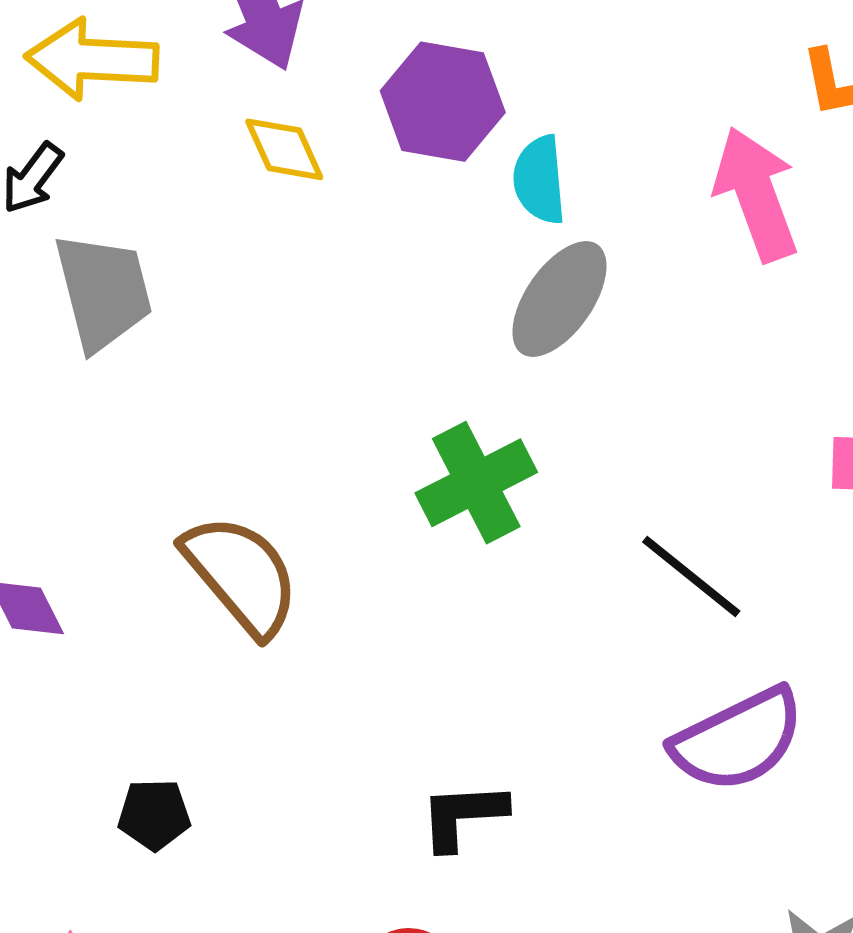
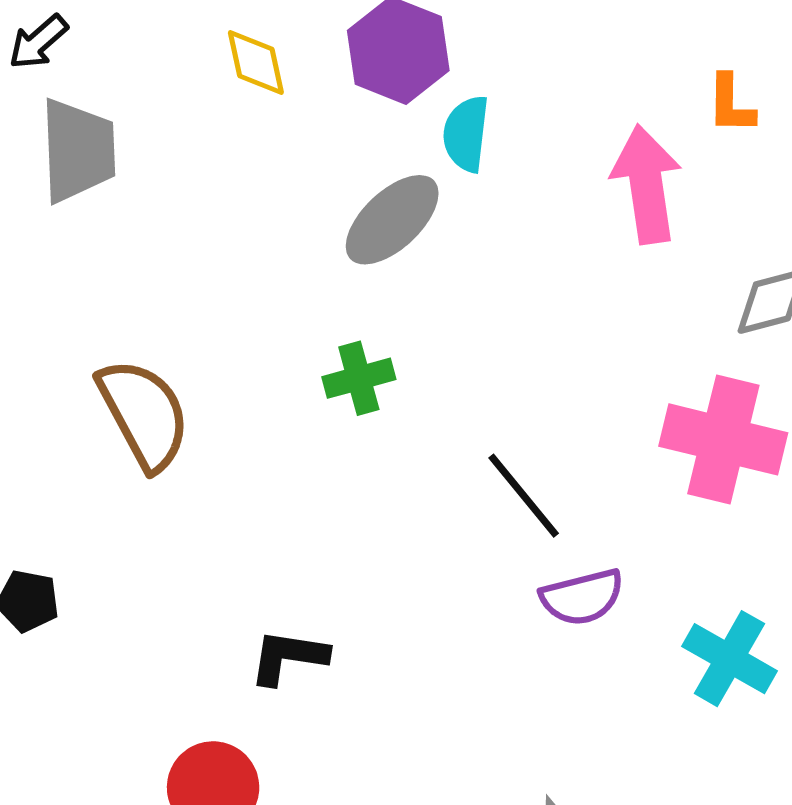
gray ellipse: (559, 299) -> (392, 220), moved
green cross: (476, 483) -> (359, 378), size x0.7
purple semicircle: (738, 740) -> (582, 597), moved, size x0.7

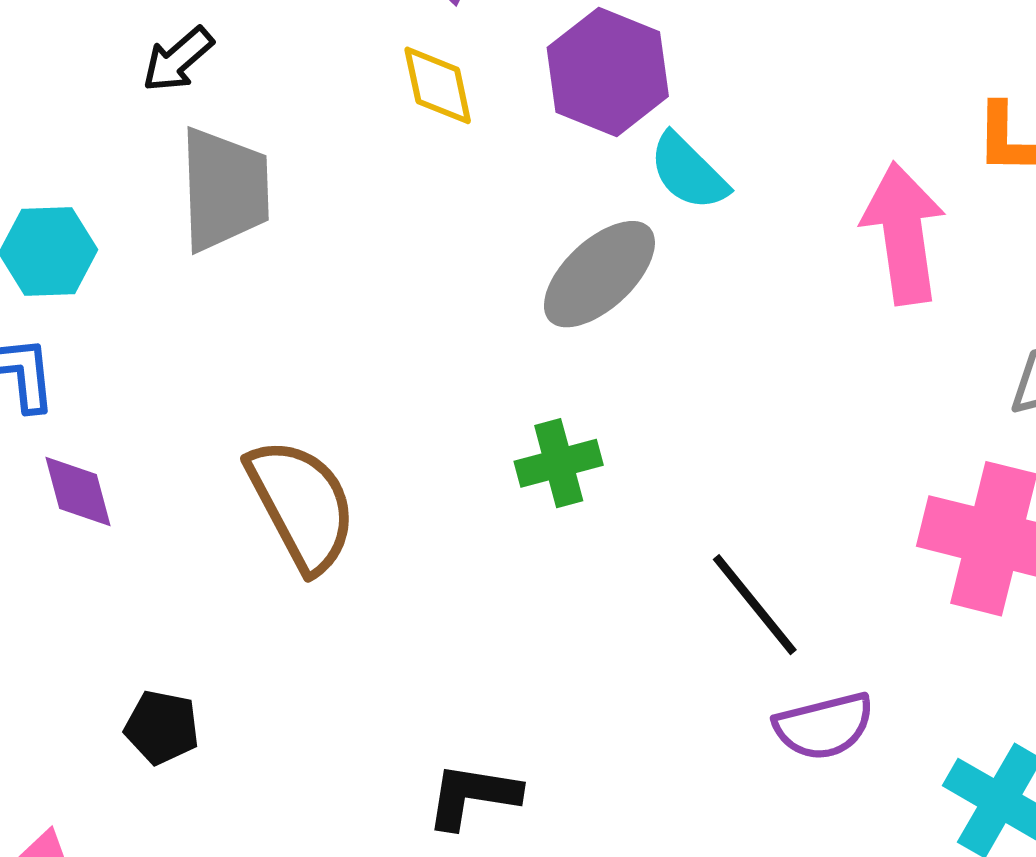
cyan semicircle: (466, 134) -> (688, 172), turned -52

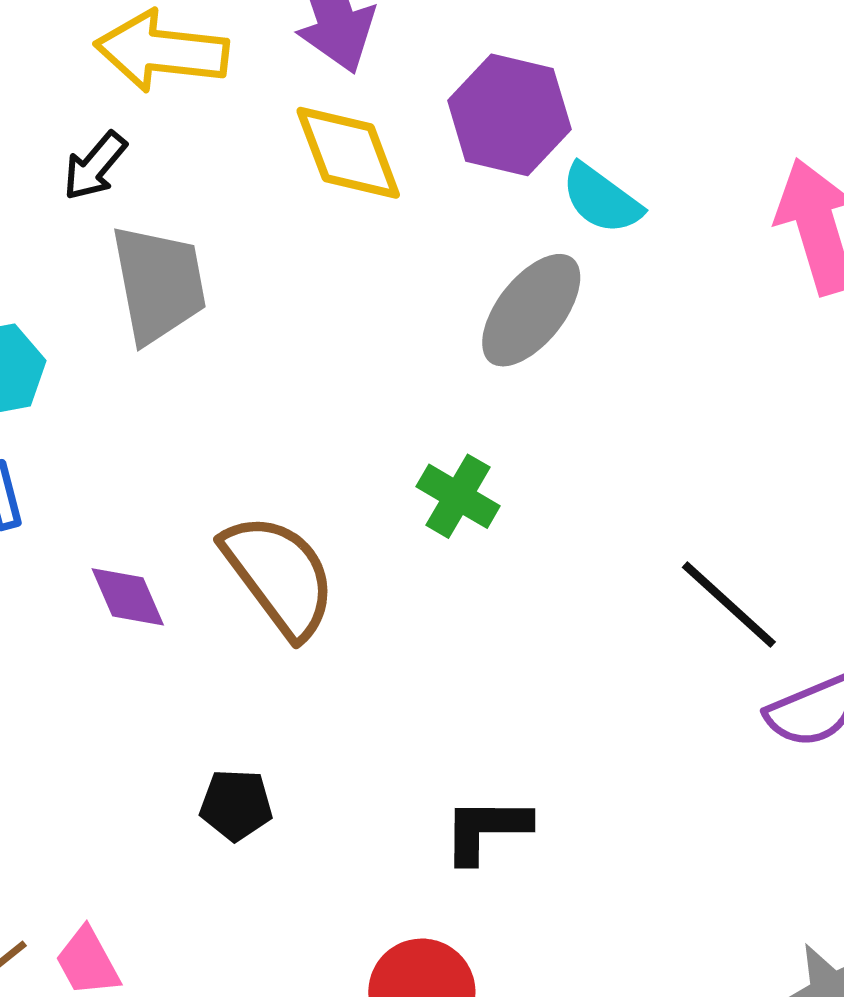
yellow diamond: (438, 85) -> (348, 153), size x1.4
green cross: (559, 463) -> (458, 496), moved, turned -36
purple diamond: (78, 491) -> (128, 597), moved
black pentagon: (162, 727) -> (236, 805), moved

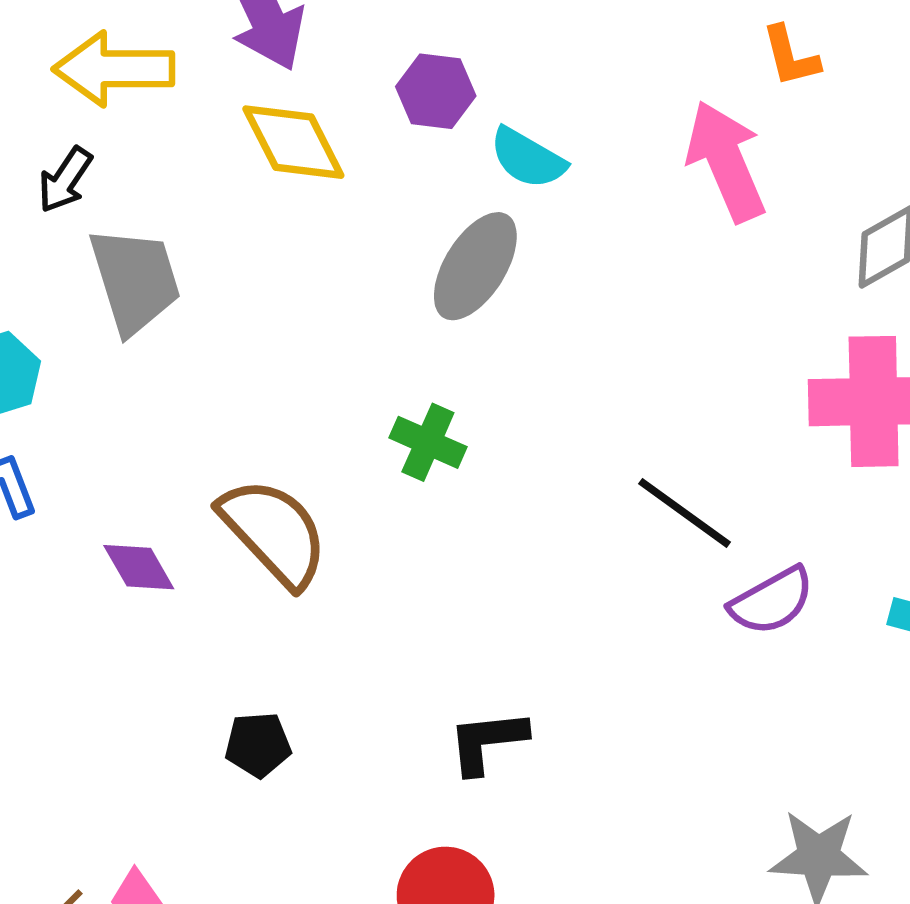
purple hexagon: (509, 115) -> (436, 91), size x0.7

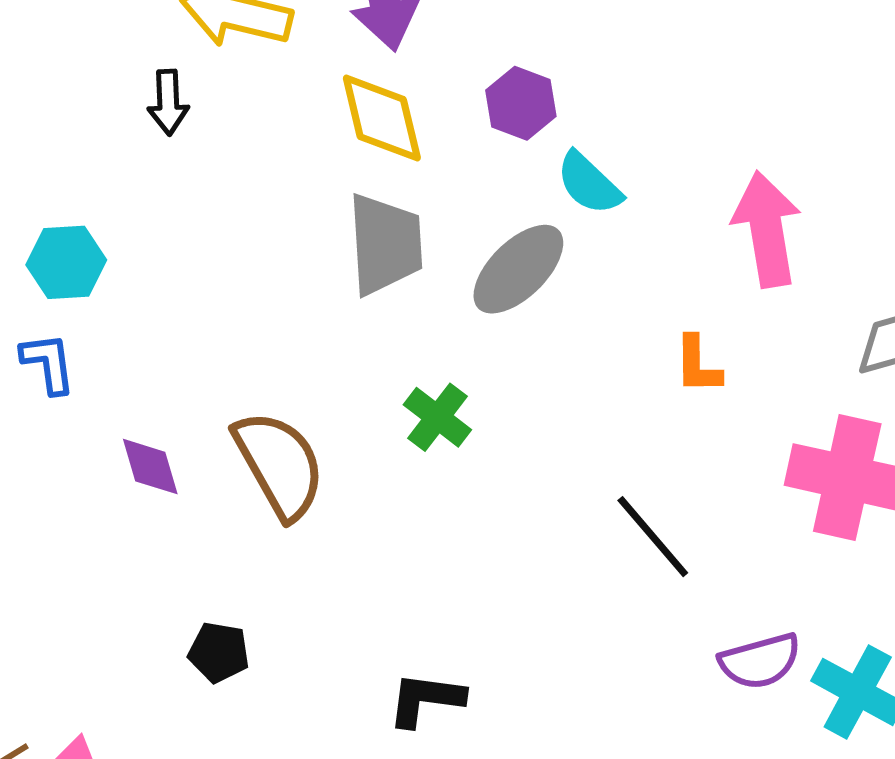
orange L-shape: (791, 56) -> (698, 365), moved
black arrow: (65, 180) -> (168, 102), turned -50
gray trapezoid: (135, 280) -> (385, 244), moved
purple semicircle: (772, 601) -> (760, 661), moved

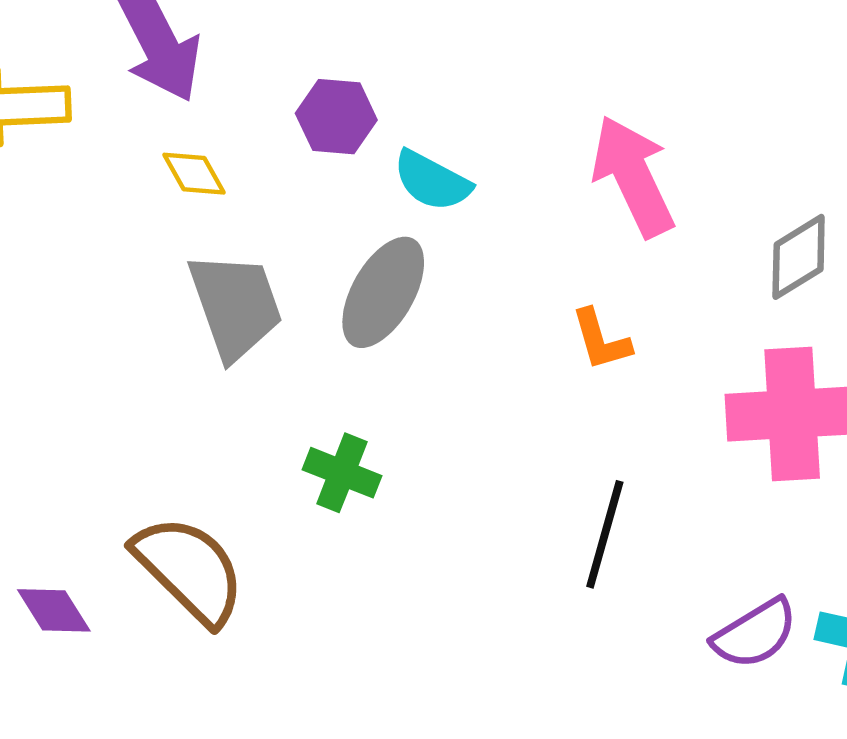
yellow diamond: (382, 118) -> (194, 174), size x0.6
black line: (653, 537) -> (605, 534), turned 72

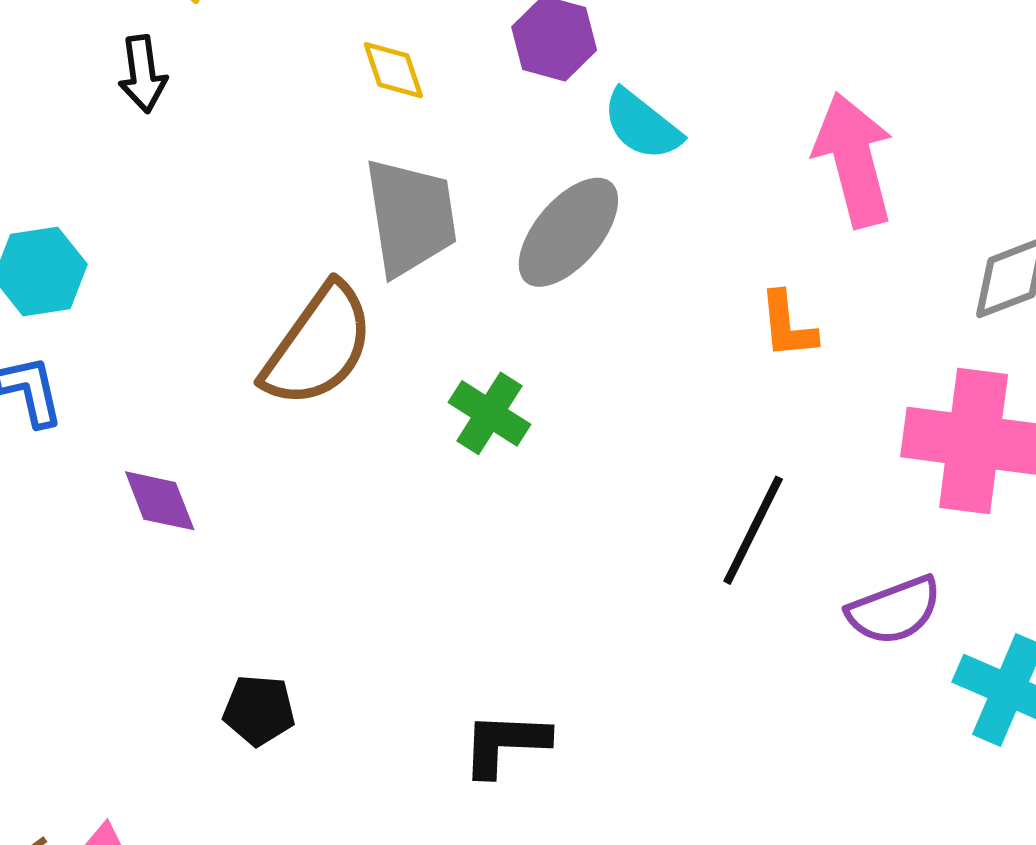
brown semicircle: (189, 570) -> (318, 346), moved, turned 70
purple semicircle: (755, 634) -> (894, 610), moved

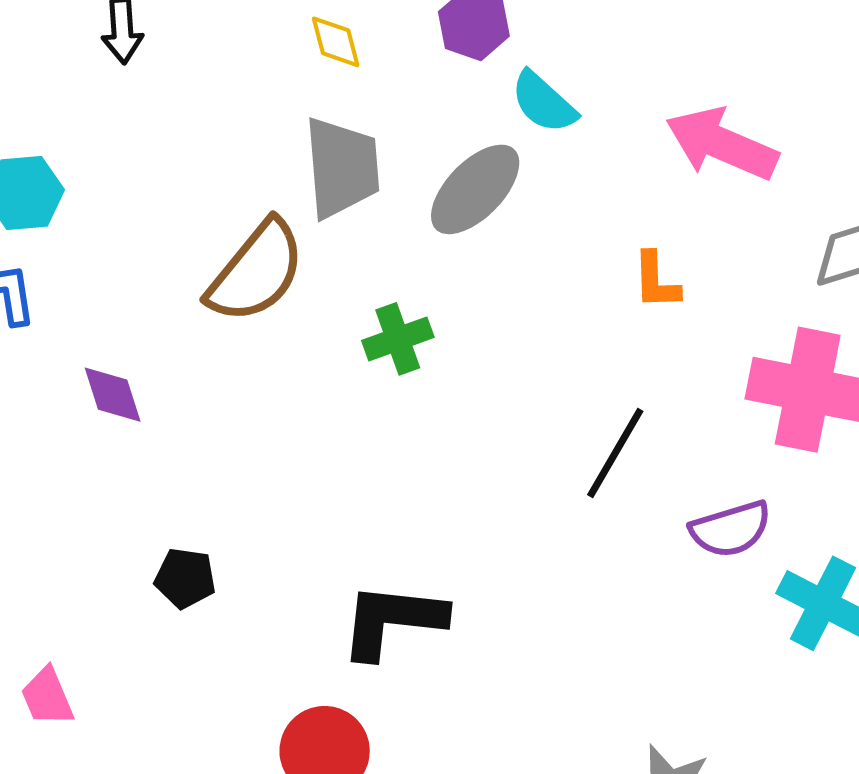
pink arrow: (854, 160) -> (722, 144), turned -56
green cross: (489, 413) -> (398, 339), turned 34
black L-shape: (505, 744) -> (392, 620), size x1.4

